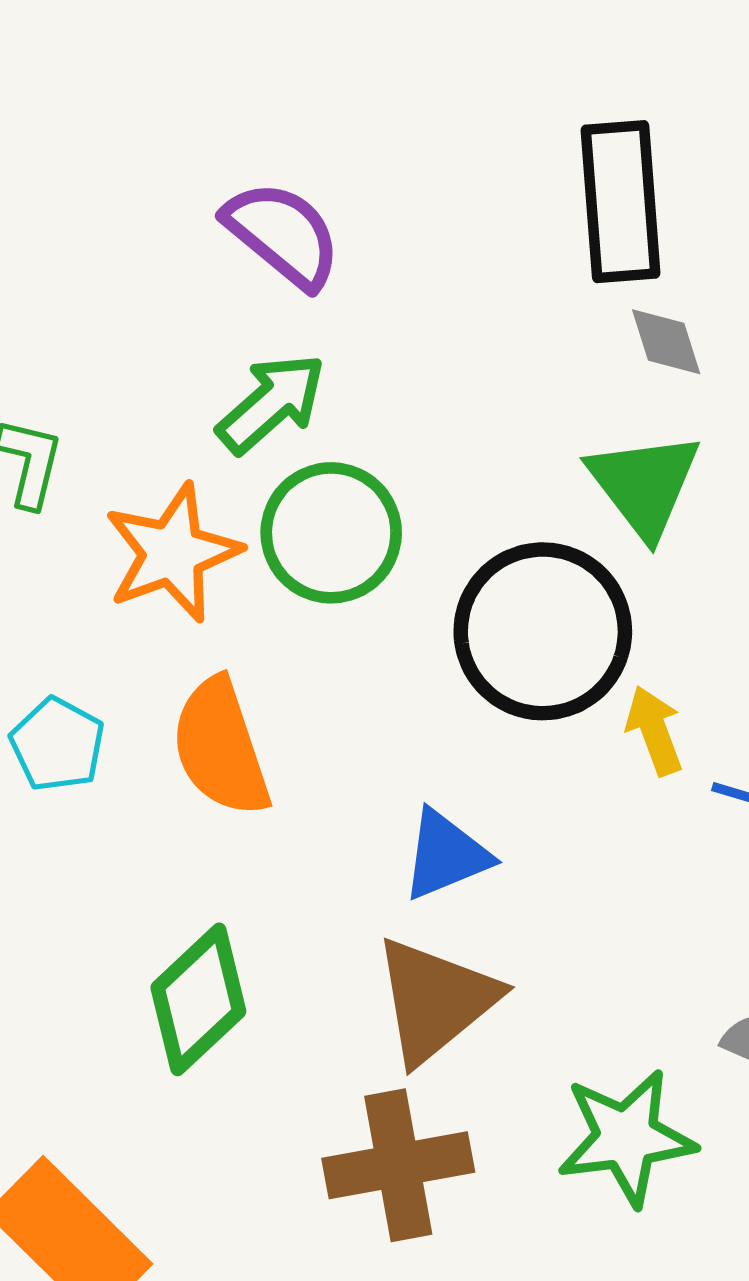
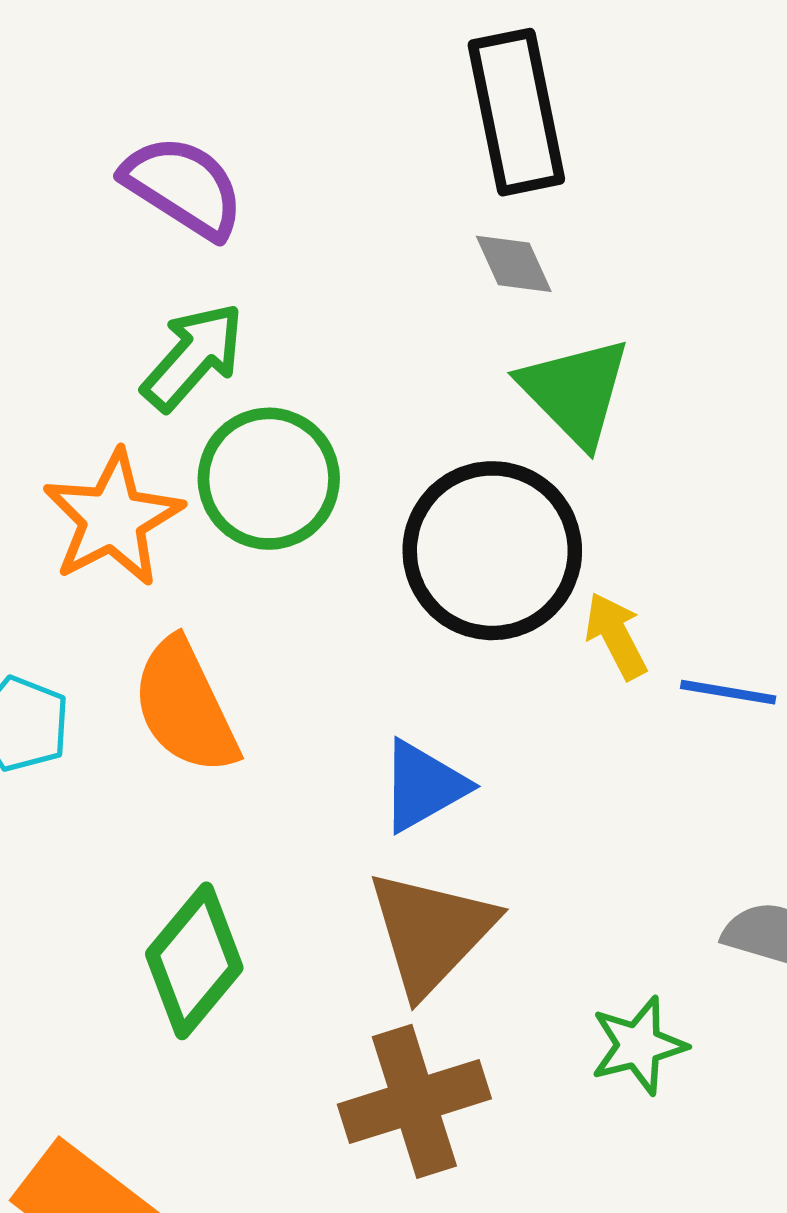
gray diamond: (666, 342) -> (514, 264), moved
green star: (626, 1138) -> (638, 1045), size x0.7

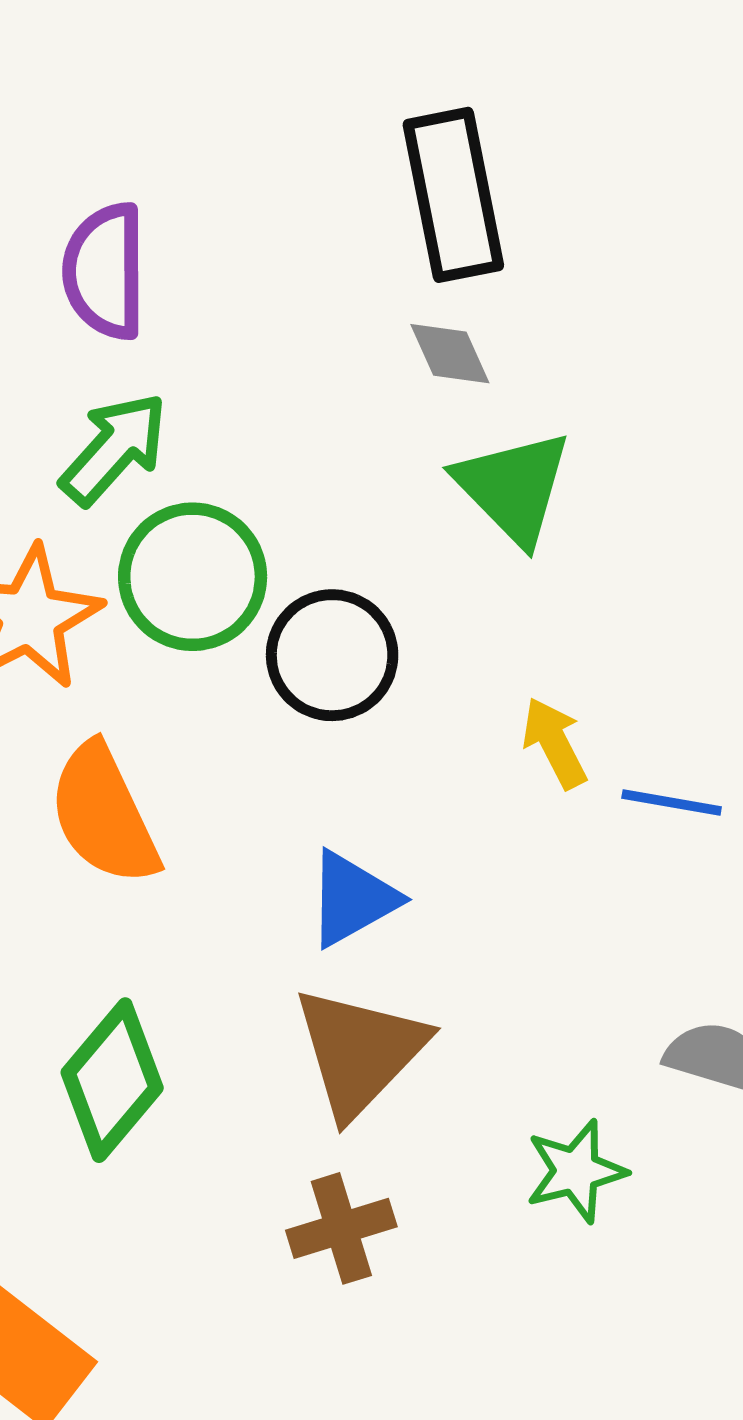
purple semicircle: (183, 187) -> (105, 271), turned -123
black circle: (492, 551) -> (332, 655), moved, size x0.7
brown cross: (414, 1101) -> (341, 1228), size x0.7

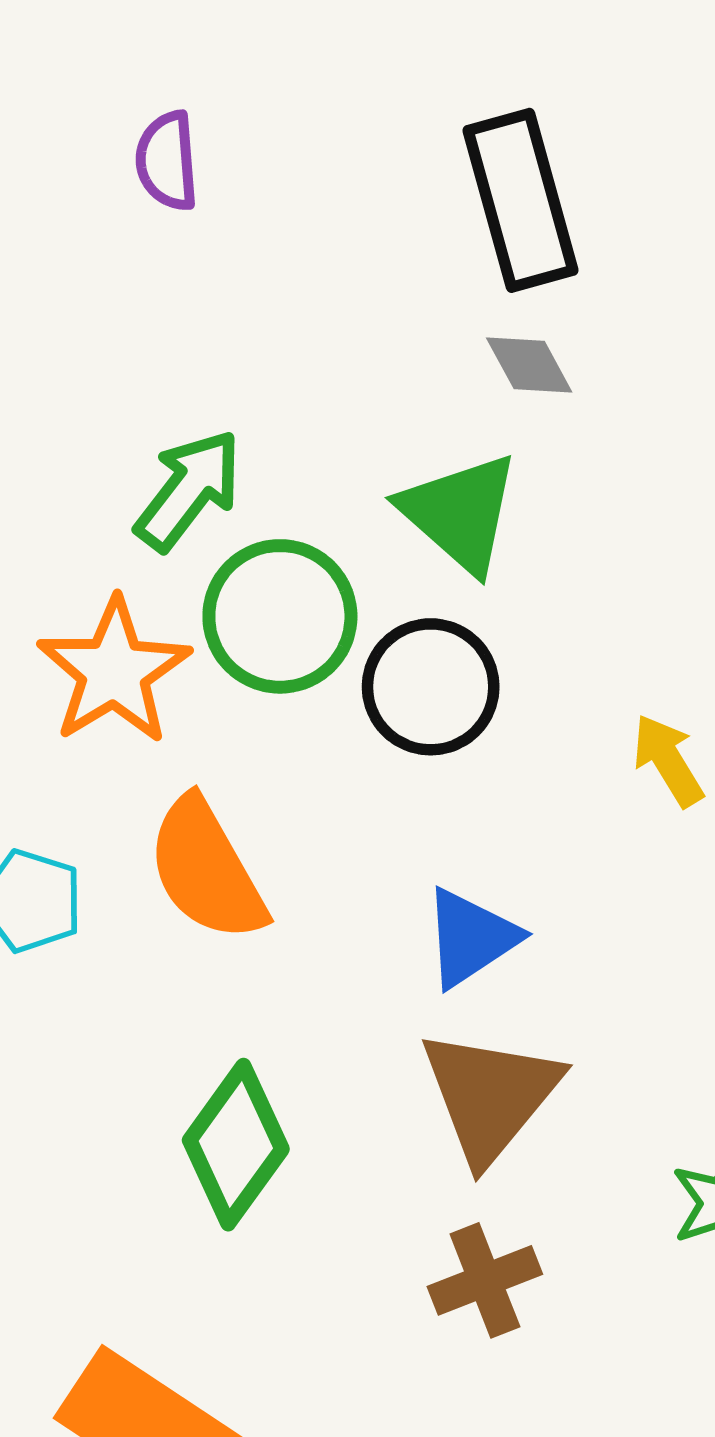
purple semicircle: (105, 271) -> (167, 161), moved, size x0.7
green triangle: (513, 487) -> (460, 513), moved

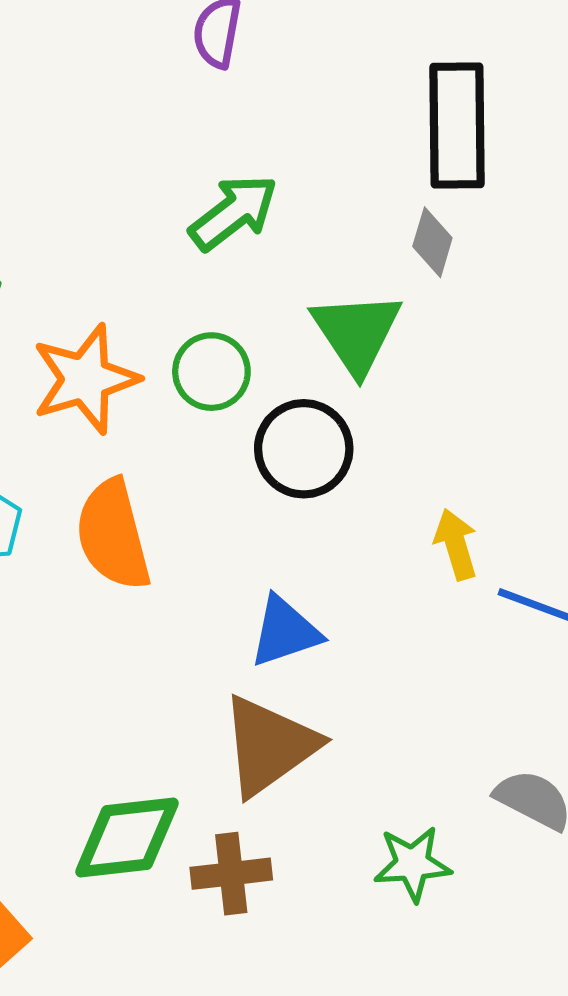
gray diamond: (529, 365) -> (432, 242), turned 30
green arrow: (189, 490) -> (234, 212), moved
green circle: (280, 616) -> (211, 372), size x0.7
green diamond: (236, 1145) -> (127, 838), moved, turned 33

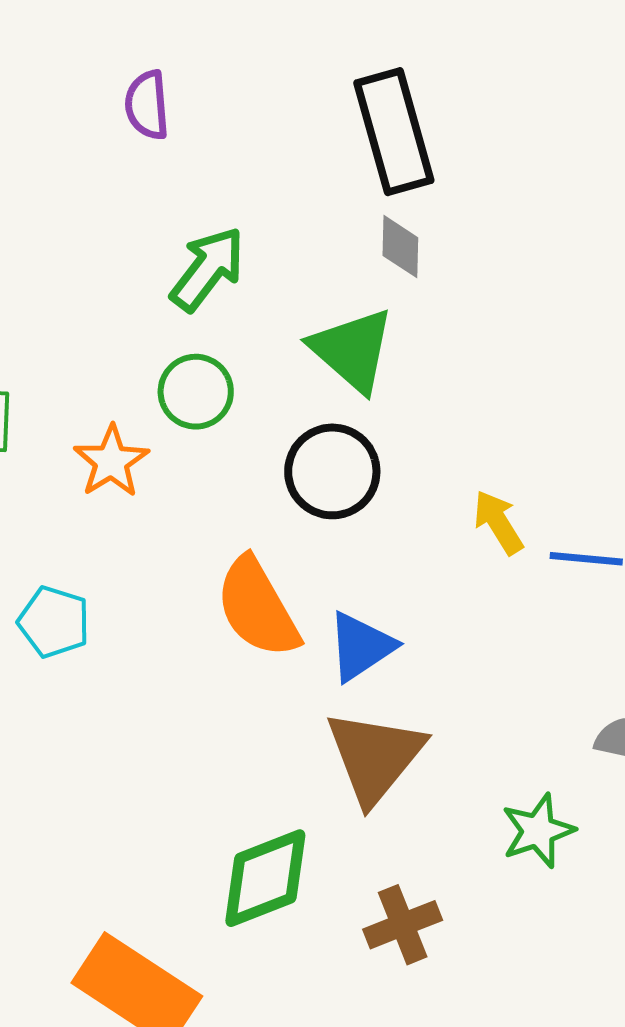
green circle: (211, 372) -> (196, 392), moved
orange star: (85, 379) -> (111, 461), size x0.7
orange semicircle: (113, 535) -> (257, 608), moved
brown cross: (231, 874) -> (403, 925), moved

